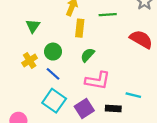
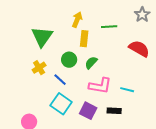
green triangle: (33, 26) -> (42, 37), size x1.6
green circle: (53, 52) -> (69, 60), moved
cyan line: (133, 95) -> (127, 90), moved
purple square: (84, 108) -> (88, 111), turned -30

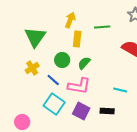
pink L-shape: (100, 86) -> (79, 86), moved

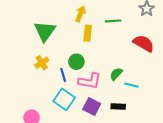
green circle: (62, 60) -> (76, 62), moved
green semicircle: (84, 63) -> (116, 74), moved
blue line: (53, 80) -> (63, 75), turned 32

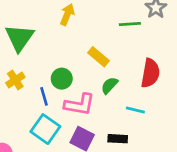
green line: (113, 21) -> (130, 24), moved
yellow rectangle: (88, 33) -> (99, 57), moved, turned -56
red semicircle: (144, 43) -> (150, 73), moved, turned 70
green semicircle: (116, 74) -> (109, 85), moved

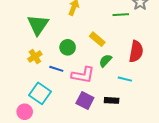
green circle: (62, 79) -> (68, 47), moved
blue line: (44, 96) -> (56, 69), turned -56
cyan square: (45, 129) -> (40, 93), moved

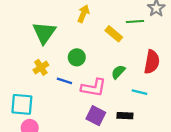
yellow rectangle: (97, 39) -> (114, 34), moved
cyan square: (40, 93) -> (22, 104), moved, turned -30

